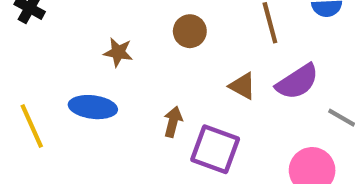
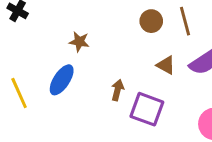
brown circle: (190, 31) -> (151, 21), moved
blue ellipse: (93, 107) -> (62, 80), turned -64

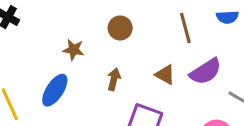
brown circle: (151, 21) -> (120, 28), moved
brown arrow: (117, 90) -> (114, 79), moved

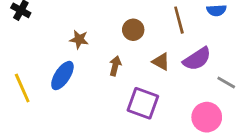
brown circle: (120, 28) -> (133, 30), moved

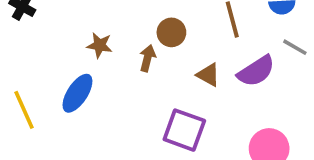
brown arrow: (115, 66) -> (147, 58), moved
gray line: (226, 82) -> (295, 47), moved

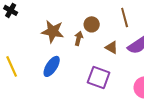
brown star: (100, 45) -> (53, 31), size x1.6
blue ellipse: (77, 93) -> (52, 66), moved

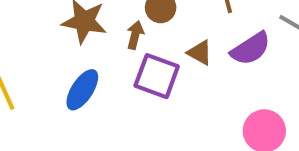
purple square: (99, 77) -> (157, 76), moved

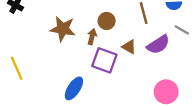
blue ellipse: (82, 90) -> (74, 88), moved

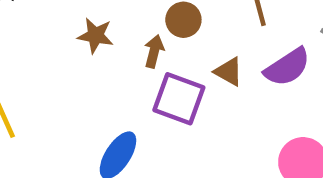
brown star: (63, 29) -> (95, 36), size x0.7

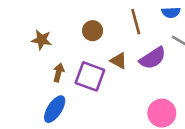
brown arrow: (154, 51) -> (59, 73), moved

